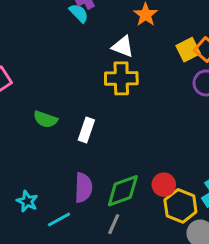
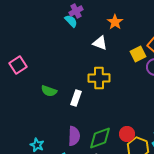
yellow square: (188, 50) -> (138, 54), moved
yellow cross: (121, 78) -> (99, 78), moved

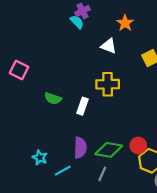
pink square: (18, 65) -> (19, 70), turned -30
green diamond: (100, 138) -> (109, 150), turned 30

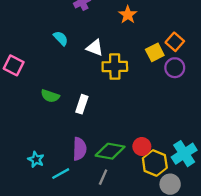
cyan semicircle: (77, 22) -> (61, 38), moved
white triangle: (109, 46) -> (95, 48), moved
yellow cross: (108, 84) -> (115, 67), moved

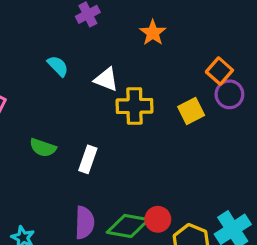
yellow square: (155, 52) -> (191, 111), moved
purple circle: (175, 68) -> (229, 94), moved
red circle: (142, 147) -> (158, 219), moved

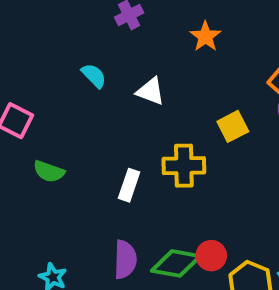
yellow cross: (134, 106) -> (184, 166), moved
yellow square: (191, 111) -> (233, 126), moved
green semicircle: (43, 148) -> (49, 171), moved

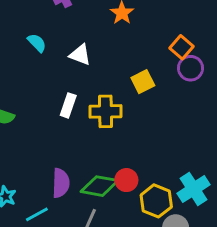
white rectangle: (129, 185) -> (68, 105), moved

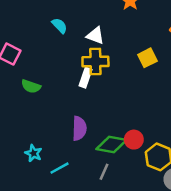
yellow cross: (106, 111) -> (95, 62), moved
purple semicircle: (61, 183) -> (79, 128), moved

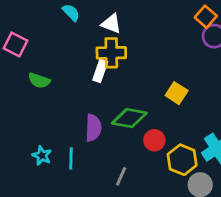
yellow square: (147, 58) -> (177, 93), moved, turned -30
green diamond: (112, 145) -> (129, 118), moved
cyan line: (59, 168) -> (71, 158), moved, turned -60

